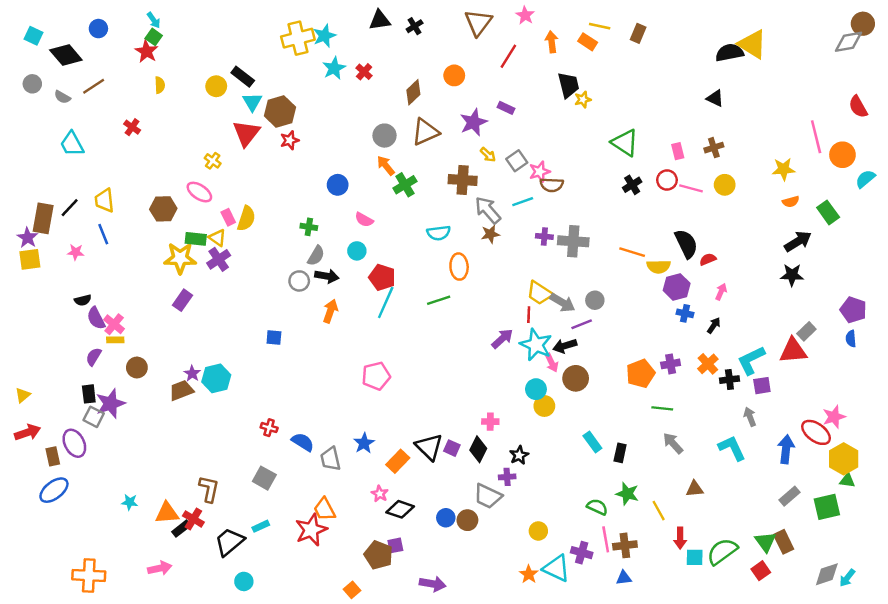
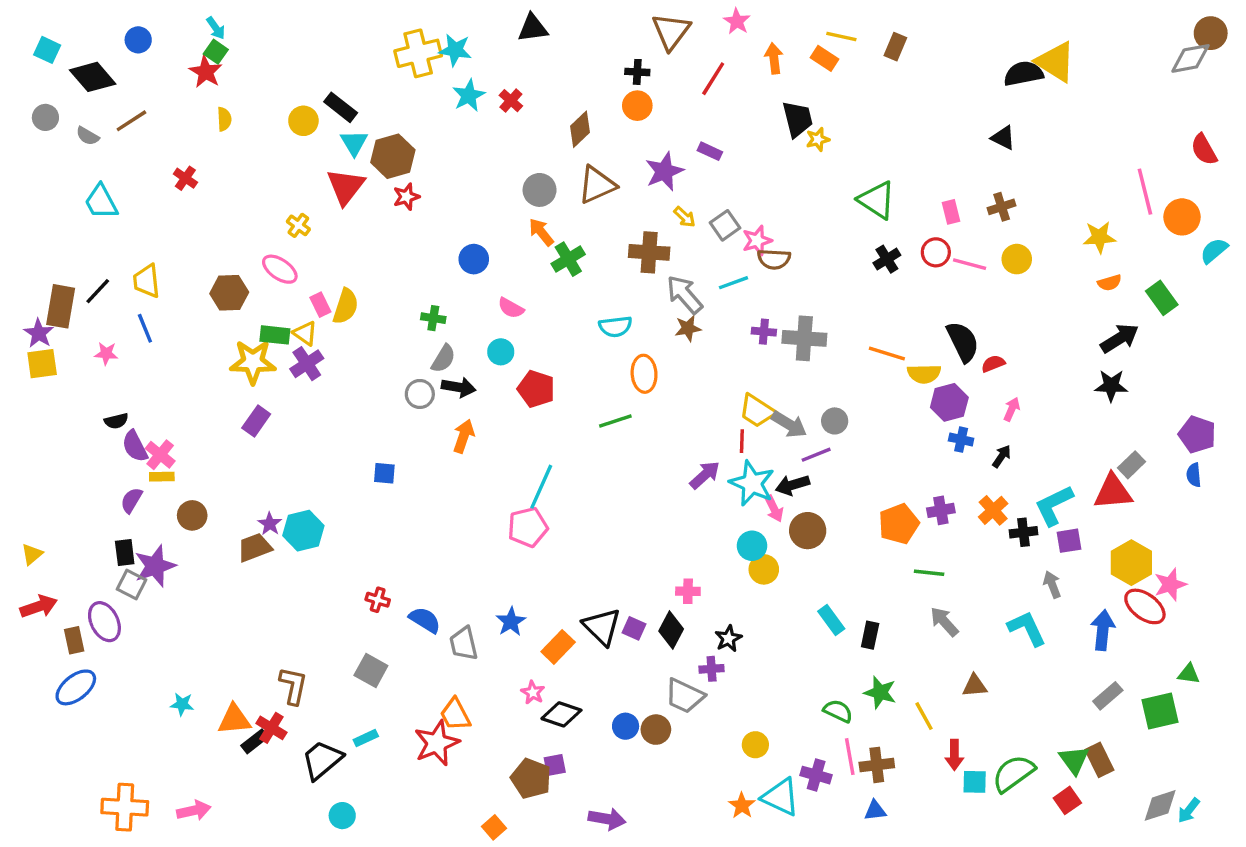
black cross: (415, 26) -> (637, 72), moved, turned 35
cyan star: (324, 36) -> (455, 50), turned 30
cyan line: (386, 303) -> (541, 487), moved
yellow hexagon: (844, 459) -> (1131, 563), moved
pink arrow: (160, 568) -> (194, 811), moved

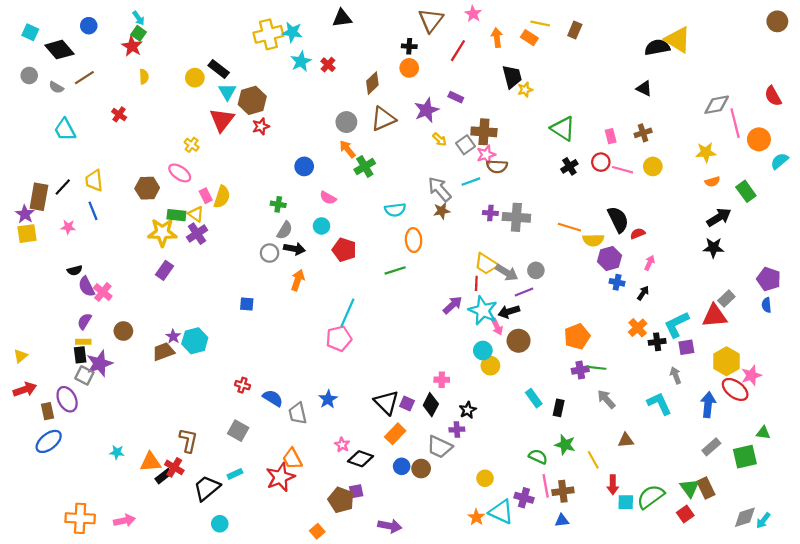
gray diamond: (1190, 58) -> (717, 105), moved
brown cross: (649, 252) -> (484, 132), moved
yellow rectangle: (162, 477) -> (83, 342), moved
purple cross: (941, 510) -> (580, 370), moved
orange rectangle: (558, 647) -> (395, 434), moved

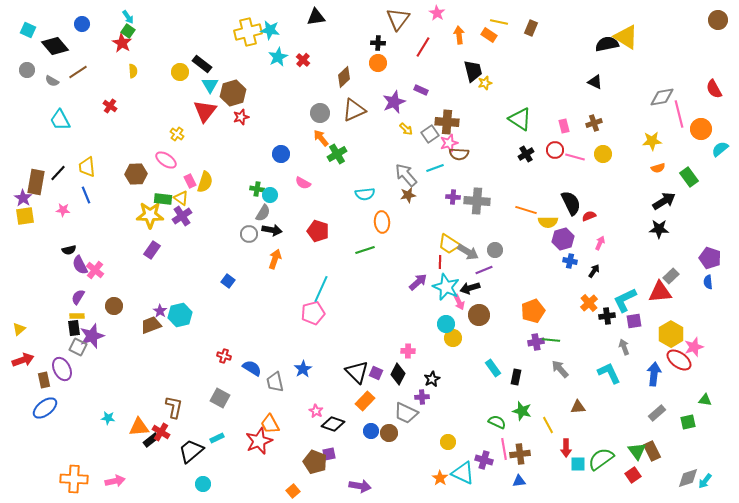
cyan circle: (322, 226) -> (270, 195), moved
blue square: (247, 304) -> (228, 281), turned 32
green square: (745, 457) -> (688, 422), size x0.7

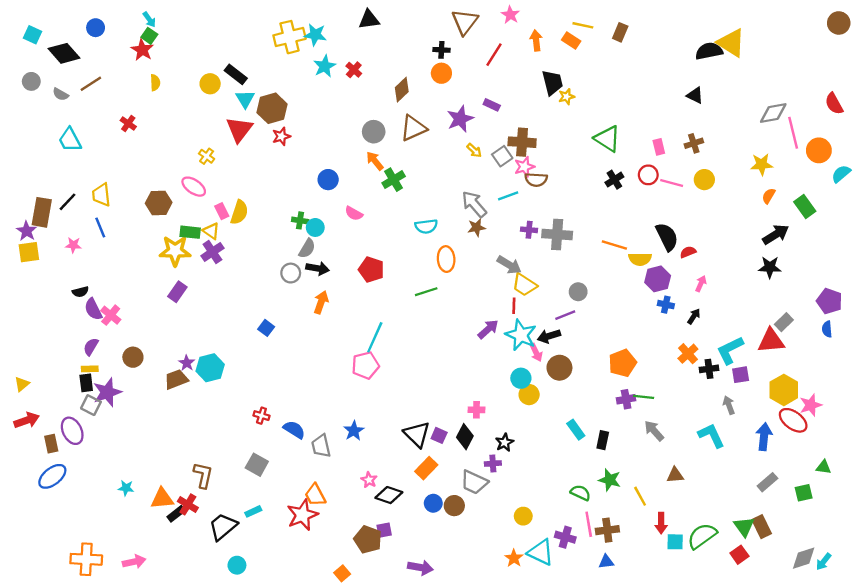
orange semicircle: (658, 168) -> (769, 196), turned 136
gray arrow: (468, 252) -> (509, 265), moved

